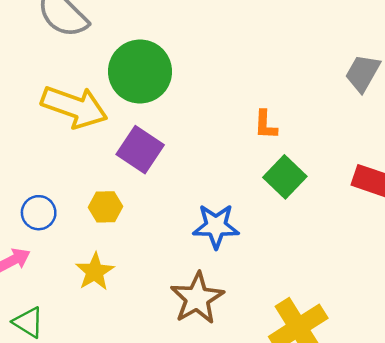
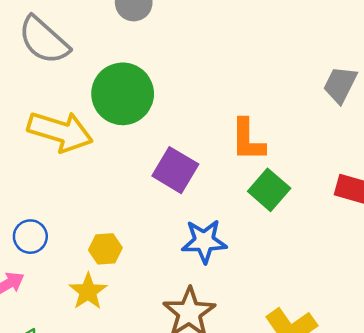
orange L-shape: (266, 125) -> (248, 140), size x1.5
purple square: (140, 150) -> (175, 170), moved
yellow hexagon: (105, 207) -> (105, 249), moved

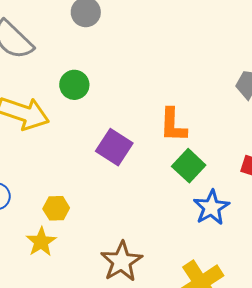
green circle: (123, 94) -> (74, 85), size x0.6
blue star: (204, 241) -> (211, 207), moved, turned -30

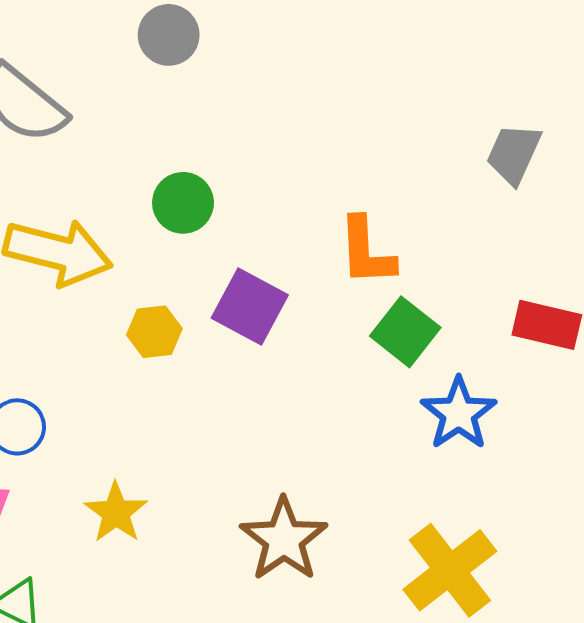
green circle: (74, 85) -> (183, 203), moved
yellow hexagon: (56, 208) -> (154, 332), moved

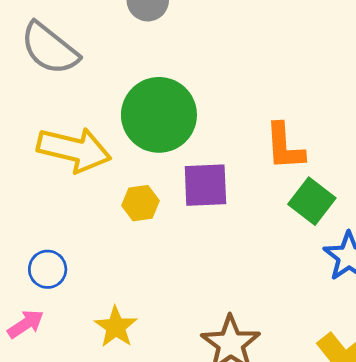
green circle: (183, 203) -> (159, 115), size x1.8
purple square: (250, 307) -> (205, 185), turned -30

